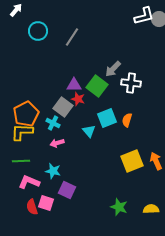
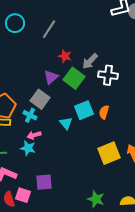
purple triangle: (74, 85) -> (51, 77), turned -42
red star: (78, 99) -> (65, 56), moved
cyan star: (53, 171) -> (28, 148), moved
purple square: (67, 190) -> (44, 182), turned -30

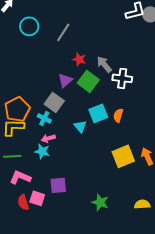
gray arrow: (90, 61) -> (104, 64), turned 96
green star: (96, 199) -> (100, 202), moved

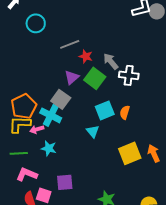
gray line: (63, 32) -> (70, 44), moved, turned 36
cyan cross: (44, 118) -> (51, 115), size x1.5
cyan triangle: (80, 126) -> (93, 131), moved
pink arrow: (48, 138) -> (37, 129), moved

